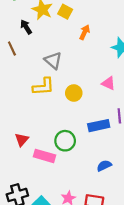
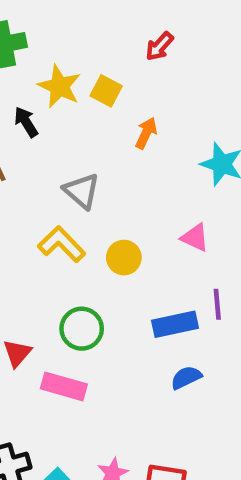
yellow L-shape: (43, 87) -> (62, 244), turned -130
green circle: (65, 141) -> (82, 329), moved
blue semicircle: (104, 166) -> (186, 378), moved

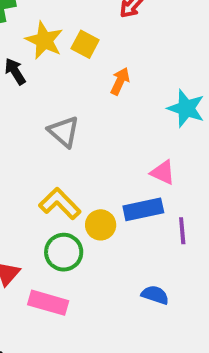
yellow L-shape: (62, 244) -> (60, 204), moved
yellow circle: (124, 258) -> (101, 225), moved
blue rectangle: (175, 324) -> (143, 209), moved
blue semicircle: (186, 378) -> (155, 295), turned 44

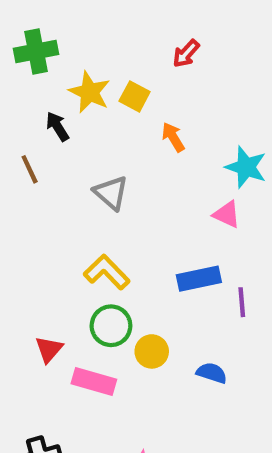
orange arrow: (120, 81) -> (173, 137), turned -56
pink triangle: (163, 172) -> (227, 214), moved
yellow circle: (101, 225) -> (152, 351), moved

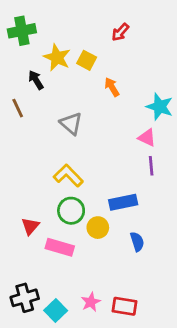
blue rectangle: (199, 279) -> (123, 202), moved
purple line: (242, 302) -> (151, 166), moved
blue semicircle: (212, 373) -> (137, 242), turned 54

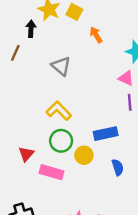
black arrow: (36, 80) -> (31, 29), turned 35
brown line: (18, 108) -> (15, 53), turned 49

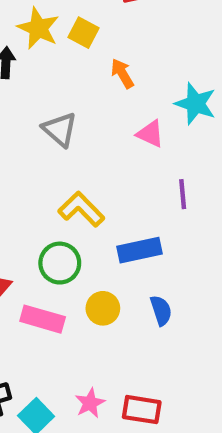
pink triangle: (126, 78) -> (150, 134), moved
yellow L-shape: (59, 111) -> (81, 209), moved
yellow circle: (84, 155) -> (103, 308), moved

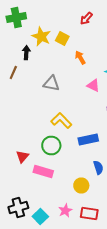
gray triangle: (60, 129) -> (51, 84), turned -30
yellow circle: (103, 308) -> (81, 186), moved

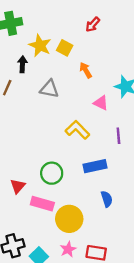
gray triangle: (51, 84) -> (49, 89), moved
yellow L-shape: (61, 120) -> (77, 130), moved
yellow circle: (81, 186) -> (69, 219), moved, size x1.5

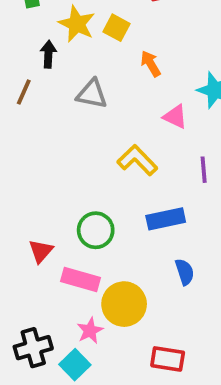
pink star: (68, 249) -> (90, 331), moved

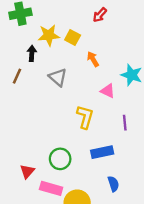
yellow star: (77, 24) -> (49, 35), turned -30
gray triangle: (92, 94) -> (58, 77), turned 30
yellow L-shape: (137, 160) -> (85, 117), turned 60

